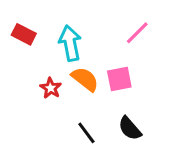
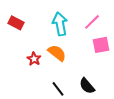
cyan arrow: (70, 43) -> (60, 24), moved
pink square: (119, 79) -> (101, 45), moved

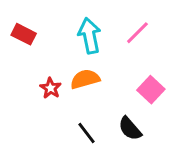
pink square: (101, 45) -> (151, 90), moved, turned -36
orange semicircle: (57, 53) -> (85, 79), turned -54

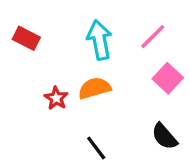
pink square: (151, 90) -> (168, 78), moved
black semicircle: (130, 129) -> (164, 136), moved

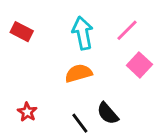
red star: (56, 98) -> (27, 112), moved
black semicircle: (164, 136) -> (108, 113), moved

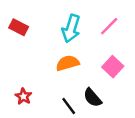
cyan arrow: (83, 33) -> (71, 29), turned -152
pink square: (139, 65) -> (113, 67), moved

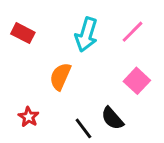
orange semicircle: (68, 63) -> (60, 76), moved, turned -50

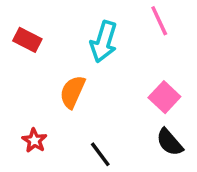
pink line: (133, 32) -> (159, 21), moved, turned -70
black semicircle: (112, 118) -> (170, 142), moved

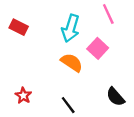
orange semicircle: (72, 92) -> (72, 63), moved, turned 100
pink square: (164, 97) -> (98, 48), moved

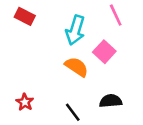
red rectangle: (19, 27) -> (25, 16), moved
black semicircle: (115, 97) -> (111, 101), moved, turned 126

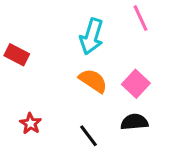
red rectangle: (25, 16) -> (17, 55), moved
pink square: (104, 52) -> (136, 84), moved

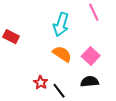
red star: (30, 123) -> (41, 83), moved

